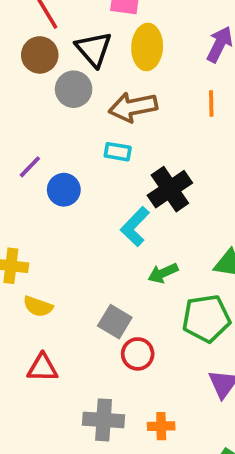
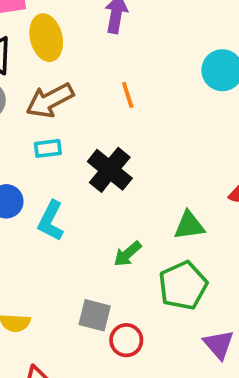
orange line: (211, 103) -> (128, 95), moved
cyan L-shape: (135, 227) -> (51, 221), moved

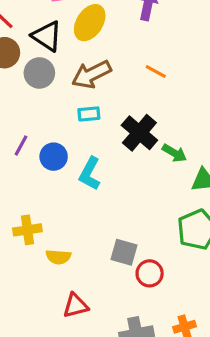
yellow ellipse: (46, 38) -> (90, 23), turned 45
orange line: (128, 95) -> (156, 71), turned -45
green arrow: (127, 254) -> (174, 153), moved, turned -110

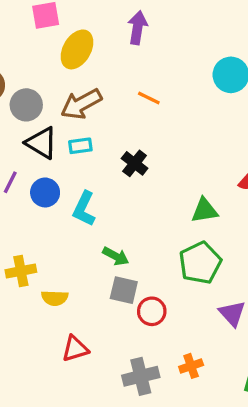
black triangle: (47, 36) -> (42, 143), moved
black cross: (139, 133) -> (135, 163), size x0.7
green arrow: (174, 153) -> (116, 256), moved

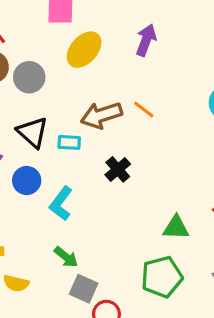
brown arrow: (81, 104) -> (101, 115), moved
gray circle: (26, 105) -> (29, 77), moved
green arrow: (116, 256) -> (66, 257), moved

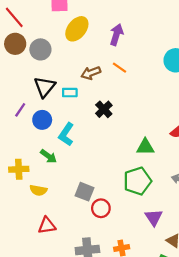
purple arrow: (146, 40) -> (116, 35), moved
brown arrow: (101, 115) -> (91, 73), size x0.7
black triangle: (33, 132) -> (45, 87), turned 30
green arrow: (66, 257) -> (48, 156), moved

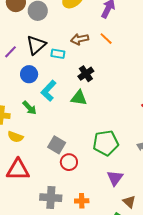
purple line: (20, 110) -> (11, 52), moved
green triangle: (145, 147) -> (79, 98), moved
red triangle: (47, 225) -> (18, 170), size x1.4

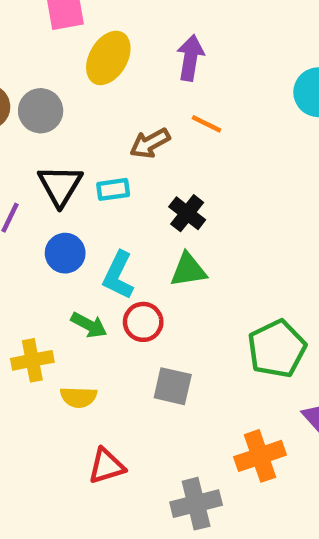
red circle: (69, 162) -> (143, 322), moved
red triangle: (18, 170) -> (106, 466), size x0.7
orange cross: (82, 201) -> (260, 456), moved, size x1.5

